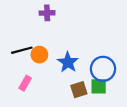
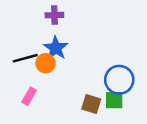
blue star: (68, 62) -> (56, 48), moved
brown square: (79, 90) -> (91, 104), turned 35

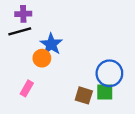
purple cross: (54, 15) -> (23, 14), moved
black line: (25, 58) -> (20, 31), moved

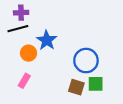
orange circle: (42, 58) -> (29, 53), moved
blue circle: (109, 73) -> (86, 61), moved

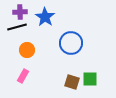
blue star: (47, 40) -> (45, 17), moved
blue circle: (86, 61) -> (71, 43), moved

